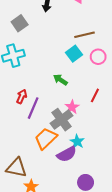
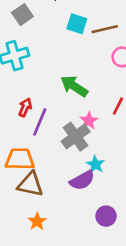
cyan square: (74, 54) -> (77, 24), moved, turned -35
green arrow: (60, 80) -> (74, 86), size x1.5
orange trapezoid: (46, 138) -> (20, 159), moved, turned 45
brown triangle: (16, 168) -> (30, 184), moved

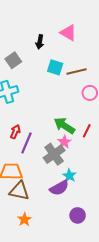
green arrow: (74, 86) -> (64, 126), moved

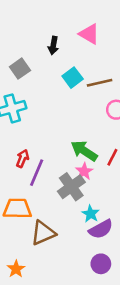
cyan square: (55, 67) -> (73, 78), turned 35
purple semicircle: (59, 188) -> (101, 229), moved
brown triangle: (19, 191) -> (43, 233), moved, turned -35
orange star: (24, 220) -> (16, 269), moved

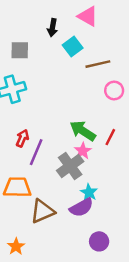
gray square: (20, 69) -> (20, 50), turned 36
cyan square: (73, 78) -> (73, 46), moved
purple semicircle: (101, 229) -> (81, 207), moved

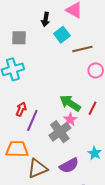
cyan star: (89, 192) -> (95, 153), moved

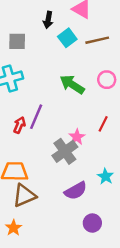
brown line: (82, 49) -> (97, 40), moved
green arrow: (70, 103) -> (72, 84), moved
purple line: (32, 120) -> (36, 117), moved
brown triangle: (37, 168) -> (24, 196), moved

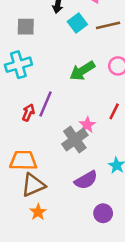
green arrow: (72, 84) -> (82, 71), turned -65
orange star: (13, 228) -> (38, 212), moved

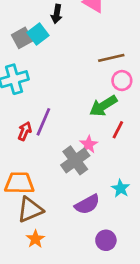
cyan square: (77, 23) -> (38, 34), moved
brown line: (108, 25) -> (111, 58), moved
gray square: (26, 27) -> (22, 38), turned -30
green arrow: (82, 71) -> (103, 106), moved

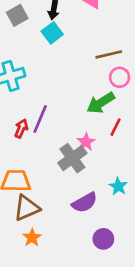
cyan square: (38, 34) -> (52, 33), moved
gray square: (22, 38) -> (17, 15), moved

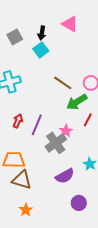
brown line: (109, 54) -> (63, 83), moved, turned 48
purple line: (40, 119) -> (37, 125), moved
brown triangle: (27, 208) -> (22, 180), turned 40
orange star: (32, 238) -> (26, 210), moved

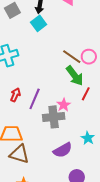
brown line: (63, 83) -> (72, 57), moved
green arrow: (77, 102) -> (75, 76), turned -95
gray cross: (56, 143) -> (54, 117), turned 30

